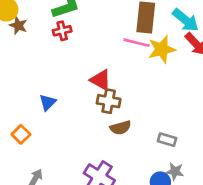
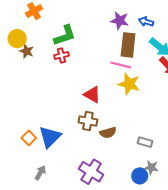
yellow star: (162, 49) -> (129, 84), moved, turned 30
brown cross: (109, 101) -> (88, 121), moved
blue triangle: (48, 102) -> (50, 137), moved, size x1.6

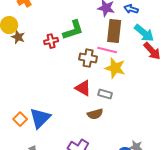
green L-shape: (65, 35) -> (73, 30), moved
red triangle: (92, 95) -> (83, 88), moved
brown cross: (88, 121) -> (88, 58), moved
gray rectangle: (145, 142) -> (105, 94), moved

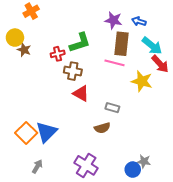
brown cross: (88, 58) -> (73, 71), moved
yellow star: (115, 68) -> (142, 81), moved
red triangle: (83, 88) -> (81, 93), moved
orange square: (20, 119) -> (26, 133), size x1.5

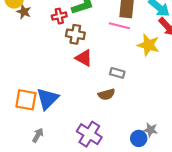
orange square: (26, 133) -> (26, 100), turned -35

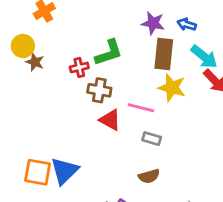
pink line: (119, 26) -> (141, 108), moved
yellow star: (148, 45) -> (172, 88), moved
brown semicircle: (106, 94) -> (149, 176), moved

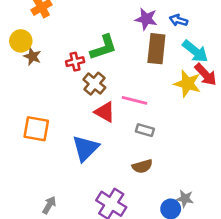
yellow star: (172, 88) -> (187, 84), moved
brown cross: (99, 90) -> (94, 84), turned 30
blue triangle: (64, 171) -> (85, 148), moved
orange square: (38, 172) -> (36, 129), moved

